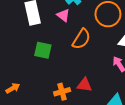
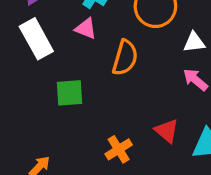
red triangle: (85, 85) -> (167, 131), moved, turned 49

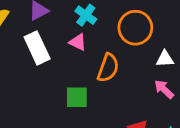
green square: (70, 93) -> (77, 97), moved

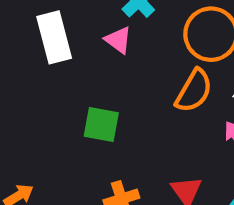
orange semicircle: (108, 68) -> (194, 91), moved

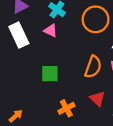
orange semicircle: (194, 91) -> (93, 67), moved

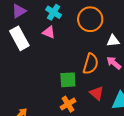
green square: (50, 74) -> (68, 80), moved

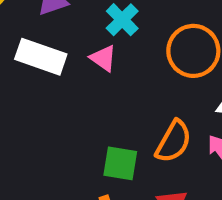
white rectangle: (19, 38) -> (41, 57), turned -55

